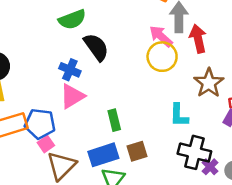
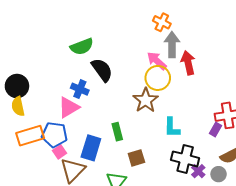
brown star: (209, 83) -> (146, 100), moved
pink triangle: (72, 96) -> (69, 107), moved
blue rectangle: (103, 155) -> (91, 148), moved, turned -55

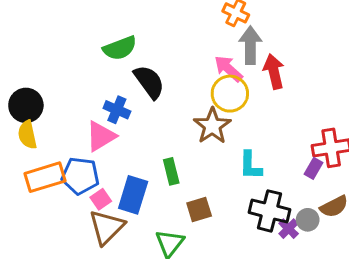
pink square: (60, 152) -> (101, 199), moved
gray circle: (219, 174) -> (308, 220), moved

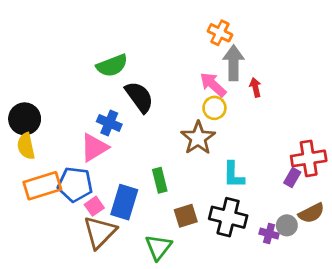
red arrow: (274, 72) -> (255, 87), size x0.6
yellow circle: (230, 94) -> (214, 108), size x0.7
black cross: (270, 211) -> (228, 217), moved
purple cross: (289, 229) -> (269, 234), turned -30

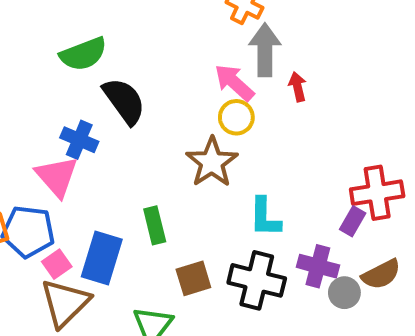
pink triangle: (94, 148) -> (57, 176), turned -40
purple cross: (269, 234) -> (318, 266), moved, size x1.4

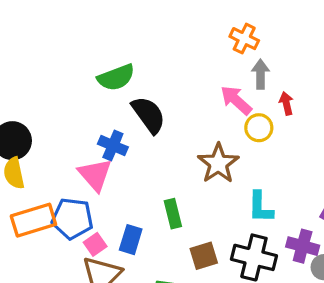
gray arrow: (265, 50) -> (260, 74), size x0.7
yellow circle: (236, 117) -> (259, 128), moved
blue rectangle: (102, 258) -> (131, 240), size x0.7

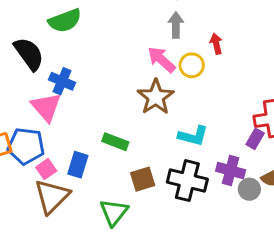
gray arrow: (260, 74) -> (176, 25), moved
pink arrow: (236, 100) -> (161, 60), moved
black semicircle: (149, 115) -> (29, 54), moved
cyan L-shape: (260, 207) -> (193, 136), turned -76
green rectangle: (173, 214) -> (115, 142), turned -55

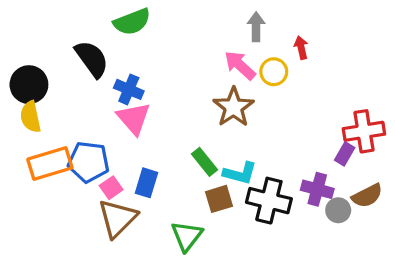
pink triangle: (46, 107) -> (134, 118), moved
cyan L-shape: (193, 136) -> (240, 173), moved
green rectangle: (115, 142) -> (205, 162), moved, turned 30

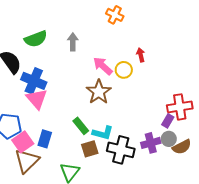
gray arrow: (256, 27) -> (73, 42), moved
blue cross: (129, 89) -> (34, 81), size x1.4
pink square: (111, 188) -> (23, 142), size x1.5
purple cross: (317, 189) -> (151, 143), turned -30
gray circle: (338, 210) -> (169, 139), moved

